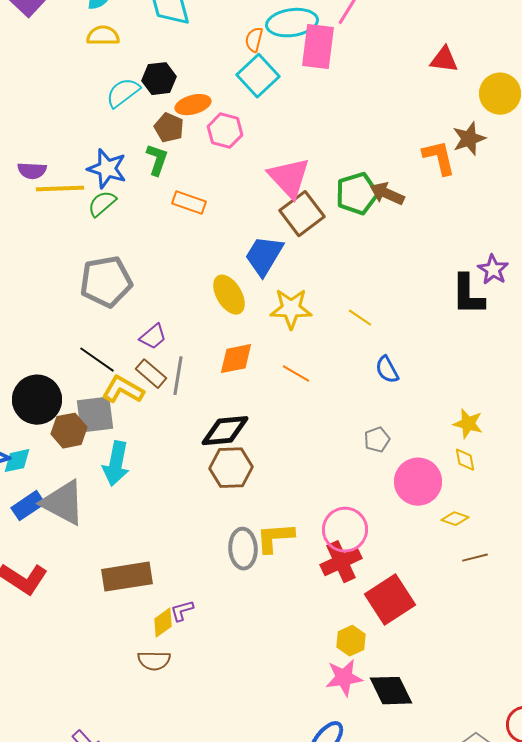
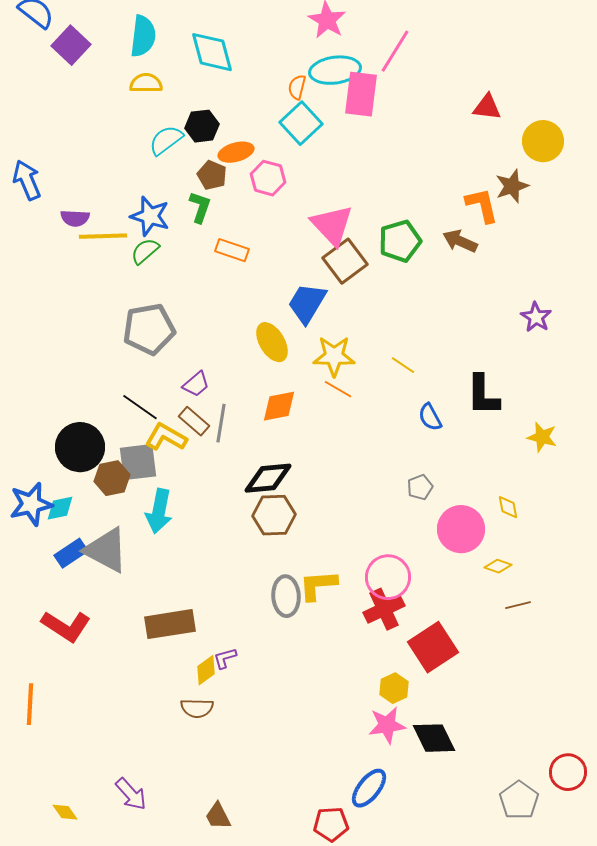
brown arrow: (387, 194) -> (460, 241), moved
black L-shape: (468, 295) -> (483, 395), moved
orange line: (296, 374) -> (338, 389), moved
yellow star: (468, 424) -> (542, 437), moved

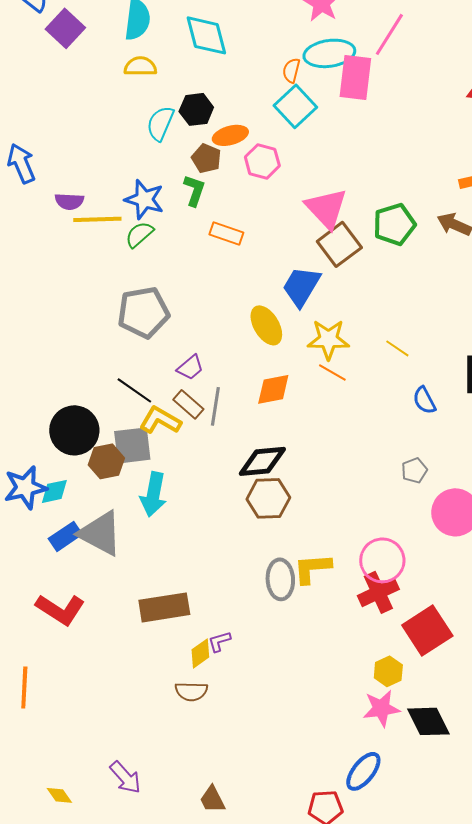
cyan semicircle: (166, 140) -> (160, 123), turned -30

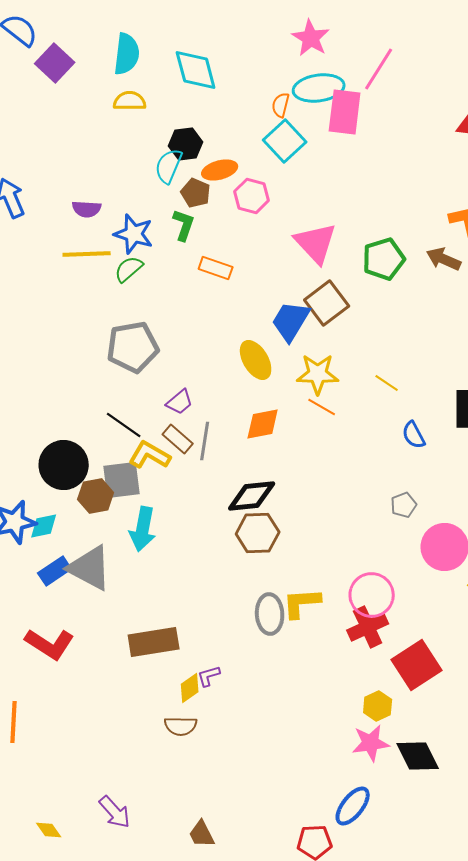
cyan semicircle: (160, 123) -> (169, 166), moved
purple semicircle: (69, 201) -> (87, 209), moved
brown square: (339, 244) -> (327, 303), moved

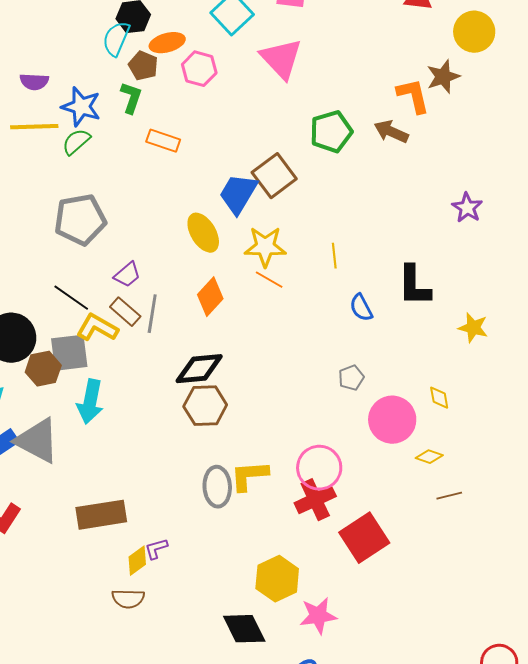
pink triangle: (316, 243) -> (281, 59), moved
yellow line: (387, 383) -> (334, 256), turned 50
orange diamond: (263, 424) -> (210, 297), turned -36
yellow hexagon: (378, 706) -> (277, 579), moved, size x1.5
black diamond: (418, 756) -> (244, 629), moved

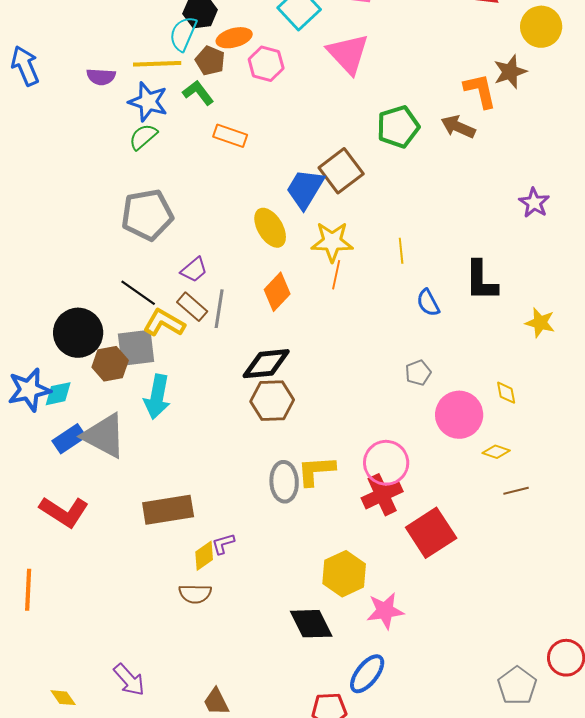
green L-shape: (131, 98) -> (198, 93), turned -56
yellow line: (34, 127) -> (157, 64), moved
orange line: (269, 280) -> (336, 275), turned 72

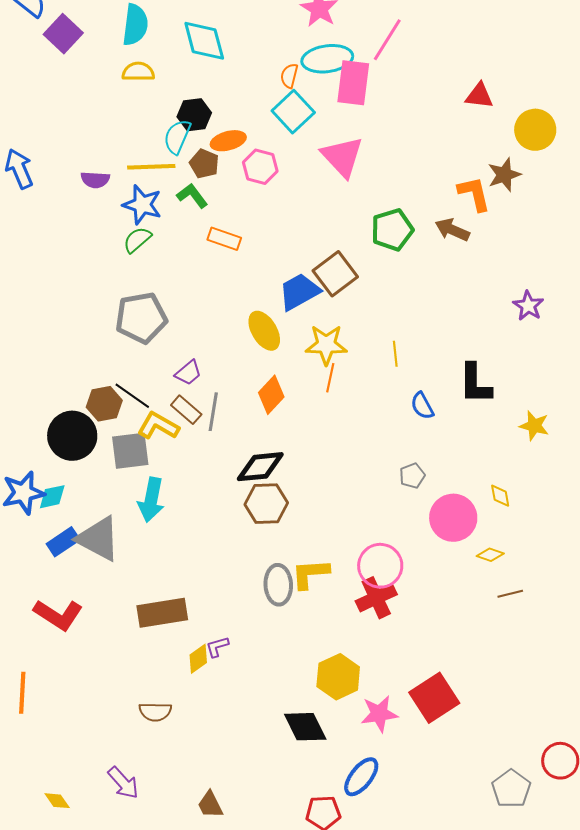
blue trapezoid: (305, 189) -> (299, 292), turned 30
brown hexagon: (110, 364) -> (104, 404), moved
red square: (431, 533) -> (434, 698), moved
brown semicircle: (195, 594) -> (155, 712), moved

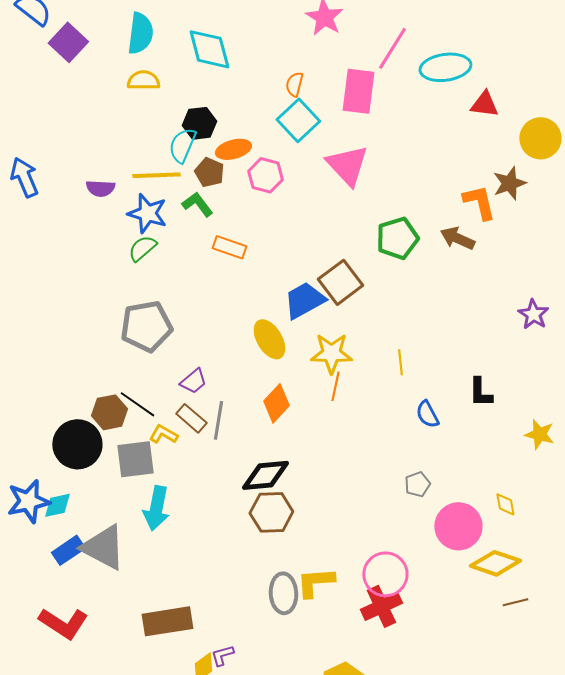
cyan ellipse: (327, 59) -> (445, 67), moved
black L-shape: (475, 384) -> (480, 392), size x0.7
yellow L-shape: (158, 426) -> (163, 434), size x0.7
yellow diamond: (490, 555) -> (495, 563), size x1.8

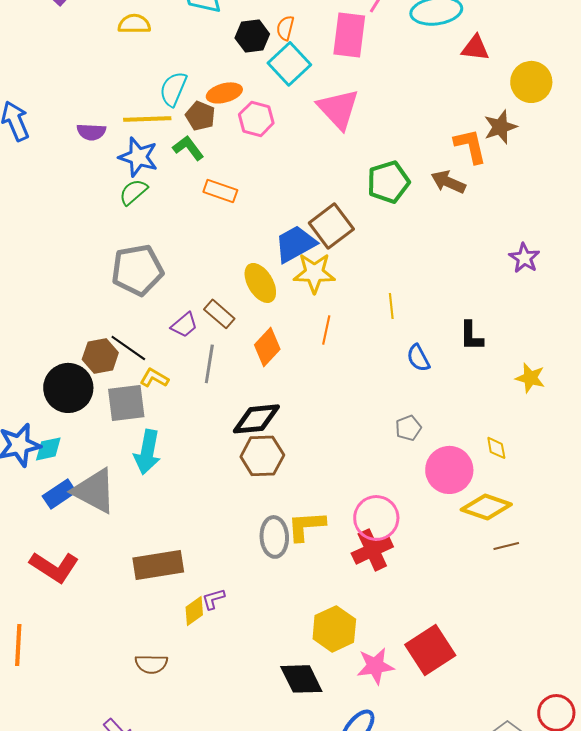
black hexagon: (199, 123) -> (252, 36), moved
yellow star: (331, 353) -> (314, 273), moved
brown rectangle: (191, 418) -> (219, 314), moved

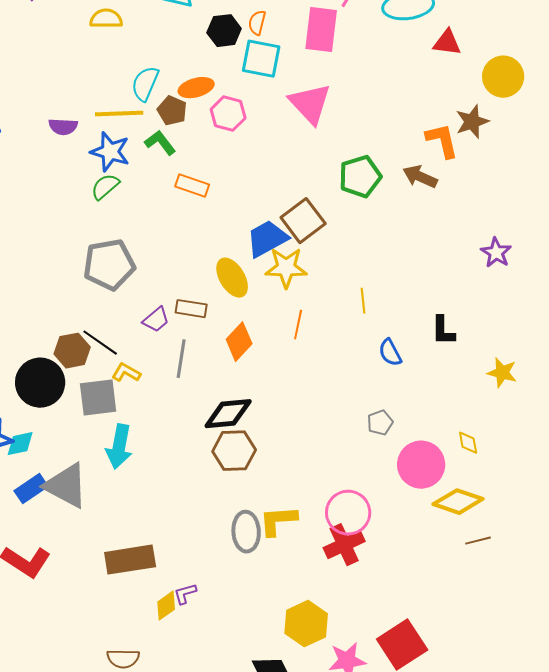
cyan square: (289, 64) -> (261, 59), turned -36
brown rectangle: (219, 314) -> (191, 309), turned -32

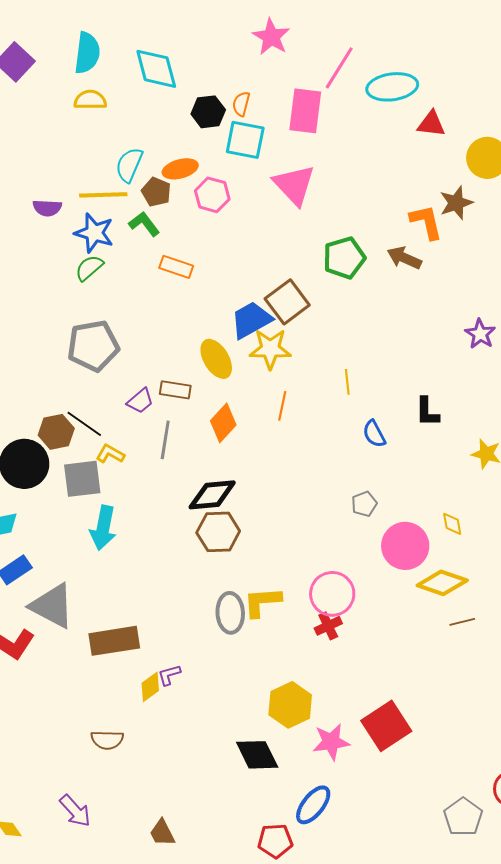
gray triangle: (66, 486) -> (52, 606), moved
red cross: (344, 545) -> (328, 626), size x0.7

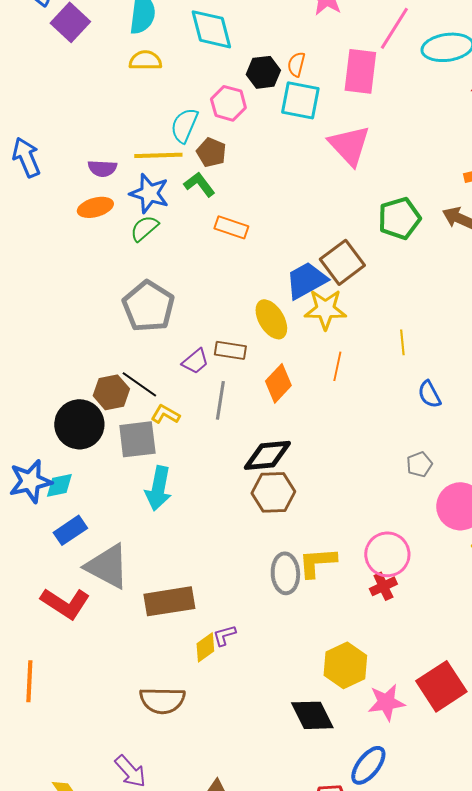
orange ellipse: (180, 169) -> (95, 207), moved
pink hexagon: (212, 195) -> (228, 103), moved
gray pentagon: (93, 346) -> (148, 306), turned -30
brown semicircle: (107, 740) -> (162, 700), size x1.4

